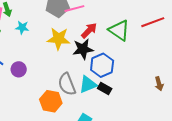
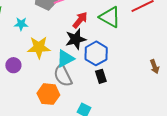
cyan star: (22, 27) -> (21, 24), moved
yellow star: (59, 39) -> (39, 47), moved
cyan triangle: (88, 84) -> (65, 59), moved
black rectangle: (105, 88) -> (101, 76), turned 48

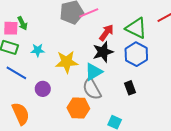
cyan star: (21, 24) -> (38, 50), moved
blue hexagon: (96, 53) -> (136, 54), moved
purple circle: (13, 65) -> (43, 89), moved

